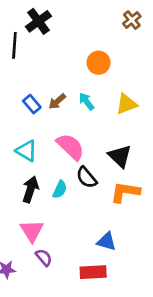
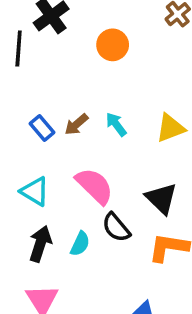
orange circle: (98, 63) -> (113, 45), moved

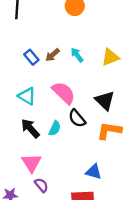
black arrow: (40, 244) -> (30, 128), turned -60

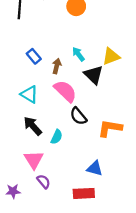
brown arrow: (53, 55) -> (57, 66), moved, turned 144
black triangle: (105, 101) -> (94, 75), moved
cyan semicircle: (55, 128) -> (57, 137), moved

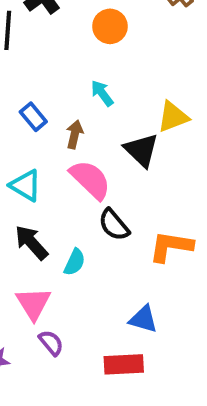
cyan arrow: (78, 54) -> (102, 93), moved

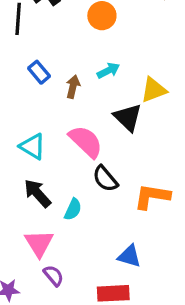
cyan arrow: (102, 93) -> (108, 71), moved, turned 100
blue rectangle: (33, 117) -> (39, 72), moved
brown arrow: (75, 134) -> (73, 87), moved

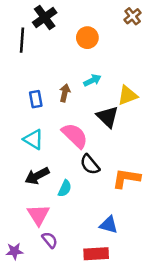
blue rectangle: (39, 72) -> (36, 99), moved, turned 30
black arrow: (37, 193) -> (37, 176), turned -75

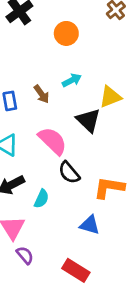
brown arrow: (65, 93) -> (41, 94), turned 132
blue triangle: (109, 225) -> (90, 225), moved
red rectangle: (96, 254) -> (76, 270), turned 35

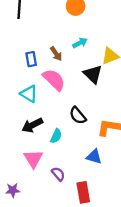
pink semicircle: (53, 141) -> (54, 80), moved
purple semicircle: (25, 255) -> (58, 174), moved
red rectangle: (76, 270) -> (83, 192), turned 48

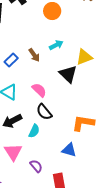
blue rectangle: (31, 59) -> (11, 60), turned 56
pink semicircle: (54, 80) -> (39, 90), moved, size x0.7
black semicircle: (78, 115) -> (44, 112), moved

